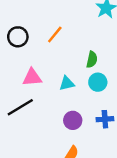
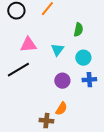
cyan circle: (98, 82) -> (83, 58), moved
cyan triangle: (67, 83) -> (57, 50), turned -40

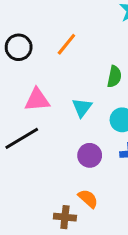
orange semicircle: (61, 109) -> (88, 199), turned -80

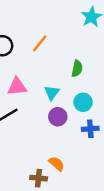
purple circle: (90, 155) -> (58, 117), moved

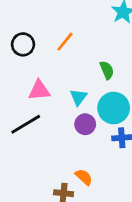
green semicircle: (77, 69) -> (107, 70), turned -35
cyan circle: (83, 102) -> (114, 108), size x1.5

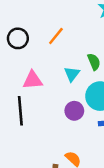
cyan triangle: (78, 97) -> (72, 74), moved
black line: (26, 124) -> (20, 111), turned -64

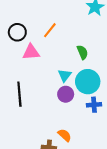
cyan triangle: (72, 74) -> (65, 75), moved
pink triangle: (33, 80) -> (31, 52), moved

